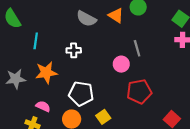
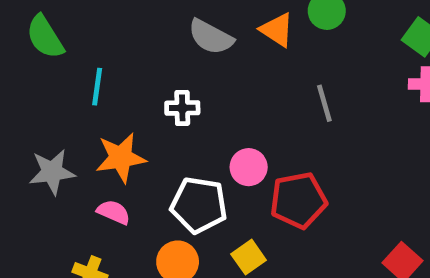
pink circle: (121, 64) -> (249, 167), moved
red pentagon: (139, 92) -> (298, 200), moved
pink semicircle: (43, 106) -> (114, 212), moved

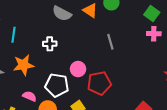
pink semicircle: (114, 212) -> (30, 96), moved

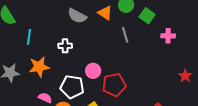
green square: (152, 13) -> (147, 16), moved
gray line: (110, 42) -> (125, 35), moved

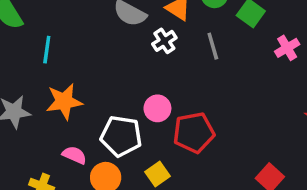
pink cross: (168, 36) -> (287, 48), turned -32
white cross: (65, 46) -> (164, 41), moved, turned -32

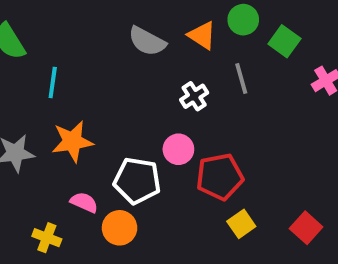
white cross: (164, 41) -> (194, 96), moved
yellow square: (157, 174) -> (241, 224), moved

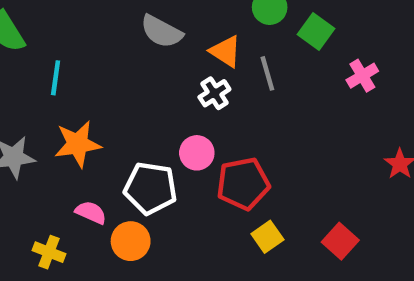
orange triangle: (202, 35) -> (225, 51), moved

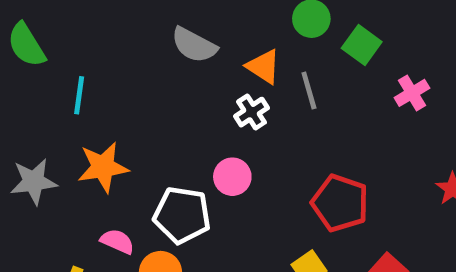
red pentagon: (243, 184) -> (340, 203), moved, turned 30

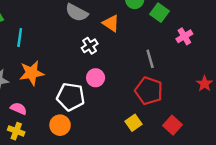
gray line: (309, 90) -> (150, 59), moved
white cross: (251, 112) -> (90, 46), moved
pink semicircle: (117, 241) -> (19, 109), moved

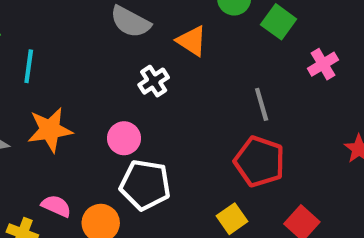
pink circle: (96, 78) -> (124, 138), moved
white pentagon: (71, 97) -> (145, 185), moved
pink semicircle: (19, 109) -> (56, 206), moved

